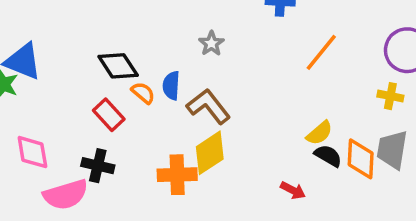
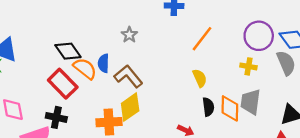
orange semicircle: (143, 93) -> (85, 69), size x1.5
red rectangle: (109, 115) -> (63, 84), size x1.4
yellow semicircle: (319, 133) -> (200, 78), moved, turned -72
black semicircle: (328, 156) -> (208, 107), turned 54

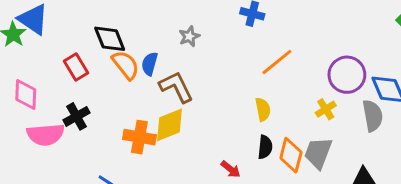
yellow cross: (248, 66) -> (326, 109), turned 35
red rectangle: (63, 84) -> (76, 67), moved, size x0.7
black cross: (56, 117) -> (77, 116), turned 36

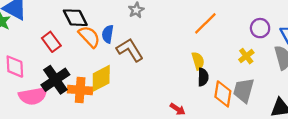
purple circle: (347, 75) -> (260, 28), size x0.7
black cross: (77, 116) -> (55, 80), size x1.4
yellow diamond: (170, 125) -> (101, 78), moved
orange cross: (139, 137) -> (80, 90), moved
black semicircle: (265, 147) -> (203, 77), moved

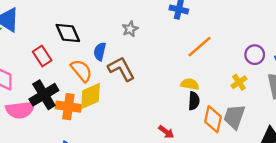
orange semicircle: (89, 37) -> (81, 71), moved
yellow semicircle: (198, 61) -> (190, 84), turned -66

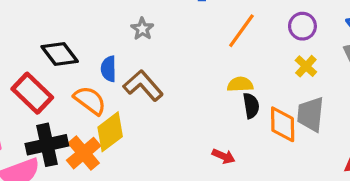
purple circle: (255, 55) -> (302, 26), moved
red rectangle: (42, 56) -> (32, 93), size x1.4
black cross: (44, 95) -> (47, 145), turned 32
orange cross: (68, 107) -> (84, 153), turned -35

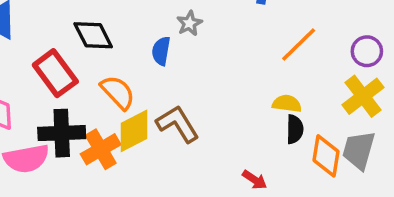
yellow cross: (306, 66) -> (363, 96), size x1.6
blue semicircle: (109, 69) -> (161, 51), moved
brown L-shape: (143, 85) -> (178, 124), moved

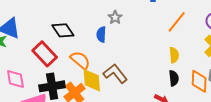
yellow semicircle: (287, 104) -> (174, 55), turned 84
black semicircle: (295, 129) -> (174, 78), moved
yellow diamond: (134, 131) -> (92, 80), turned -60

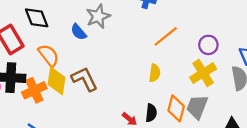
gray star: (115, 17) -> (98, 16), size x1.5
blue semicircle: (101, 34) -> (79, 32), turned -56
black semicircle: (174, 78) -> (151, 113), moved

